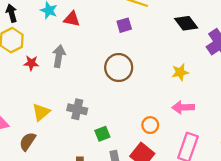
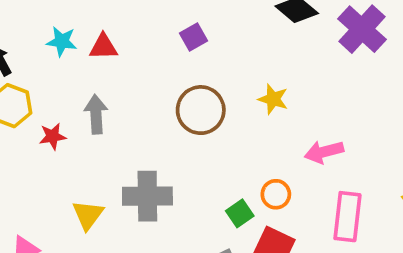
yellow star: (180, 72) -> (273, 99), moved, turned -30
gray cross: (77, 109) -> (147, 196), size x1.4
green square: (102, 134) -> (240, 213), moved

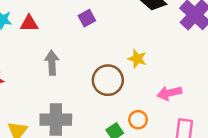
brown circle: (201, 110) -> (108, 80), moved
gray arrow: (96, 114) -> (52, 63), moved

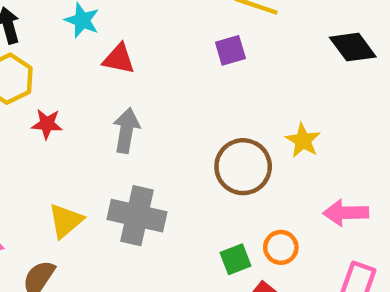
red triangle: (29, 24) -> (119, 59), moved
gray arrow: (52, 63) -> (126, 130), moved

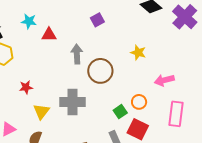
red star: (47, 124) -> (26, 87), moved
gray arrow: (126, 130) -> (77, 54), moved
brown circle: (243, 167) -> (100, 71), moved

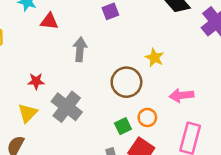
brown circle: (100, 71) -> (126, 82), moved
red star: (26, 87) -> (36, 81), moved
gray cross: (72, 102) -> (67, 107), turned 30

